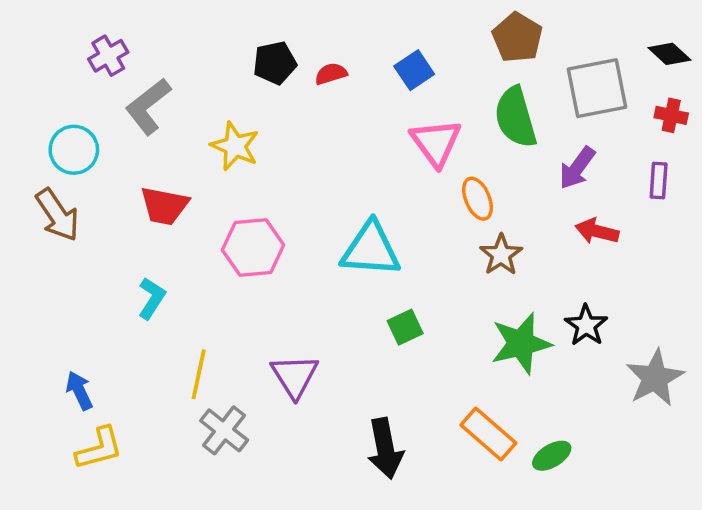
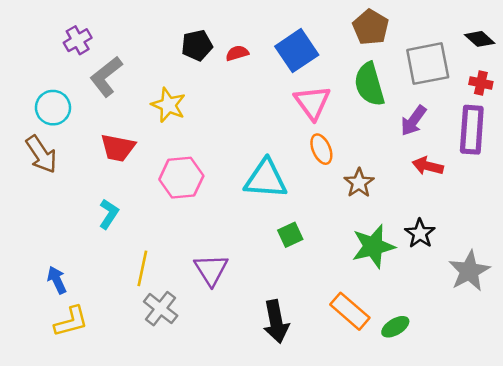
blue square: (414, 70) -> (297, 51), size x1.5
purple rectangle: (659, 181) -> (472, 130), size x1.8
orange ellipse: (478, 199) -> (321, 149), moved

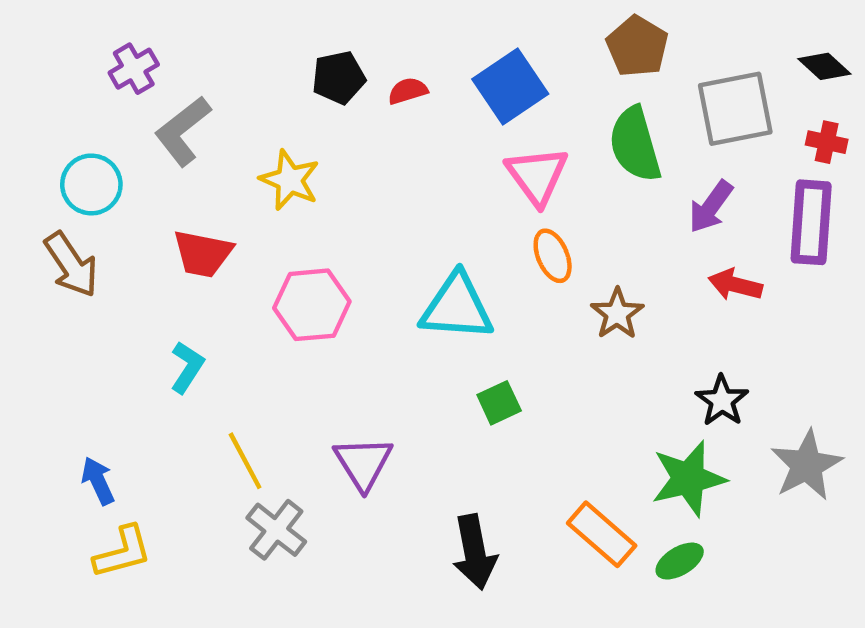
green star: (373, 246) -> (688, 479), moved
yellow line: (142, 268) -> (245, 461), turned -40

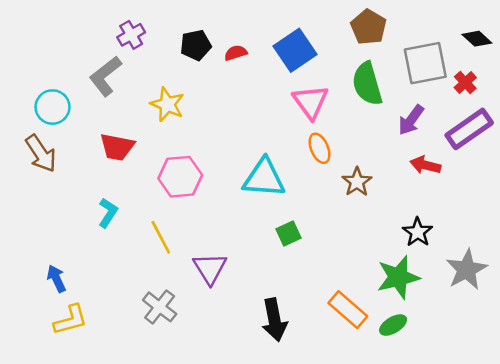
purple cross: (134, 69) -> (131, 35), moved
red cross: (827, 142) -> (465, 83), moved, turned 35
purple rectangle: (811, 222) -> (469, 129), turned 51
yellow line: (245, 461) -> (161, 237), moved

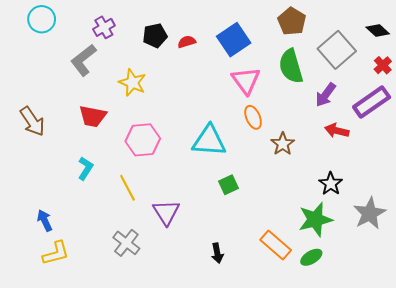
gray square: (425, 63) -> (337, 50), turned -30
red cross: (465, 83) -> (383, 65), moved
cyan circle: (53, 107) -> (42, 19), moved
black arrow: (274, 320) -> (217, 253), size x0.6

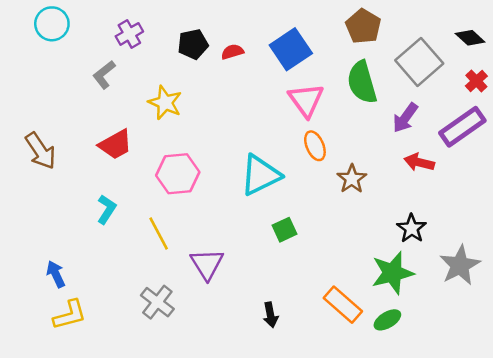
gray L-shape: (83, 60) -> (104, 75), size x0.7
red trapezoid: (93, 116) -> (115, 145), turned -40
cyan triangle: (209, 141) -> (260, 175), turned -30

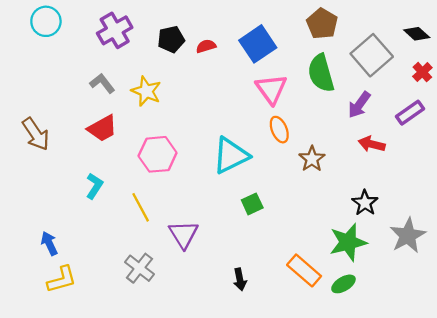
purple cross: (129, 34) -> (115, 30), size x1.4
gray L-shape: (104, 75) -> (102, 83), moved, turned 90
purple rectangle: (462, 127) -> (410, 113), size x0.7

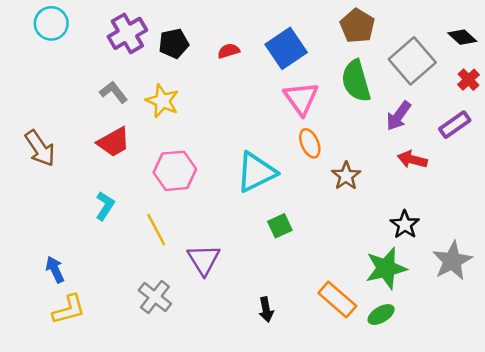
black pentagon: (171, 39) -> (174, 43), moved

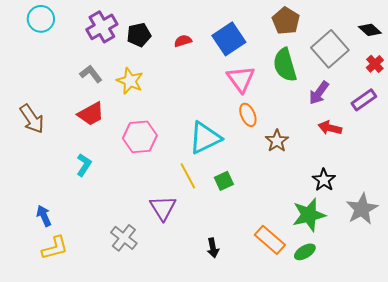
yellow line: (156, 230) -> (188, 176), moved

